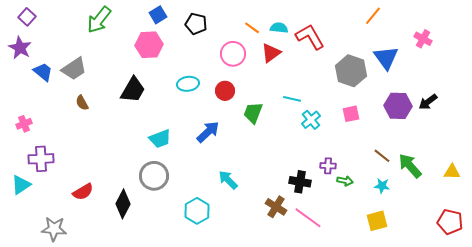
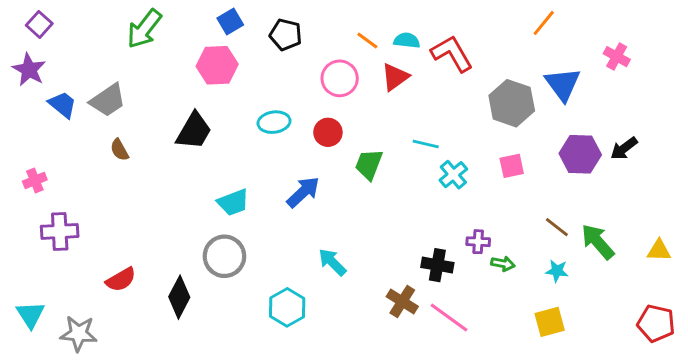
cyan triangle: (21, 185) -> (30, 315), moved, turned -30

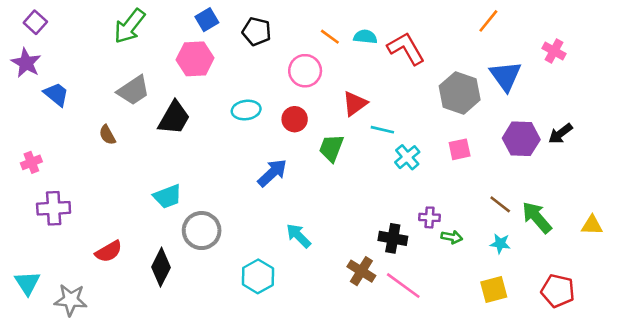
red triangle: (395, 77) -> (355, 103), moved
gray trapezoid: (108, 100) -> (134, 90), moved
cyan trapezoid: (233, 202) -> (168, 196), moved
red pentagon: (656, 323) -> (558, 291), moved

